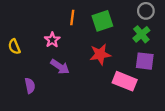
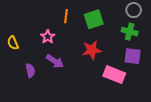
green cross: (141, 34) -> (130, 32), turned -35
purple semicircle: (30, 86) -> (30, 70), moved

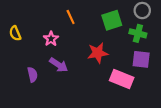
orange line: (66, 16) -> (71, 17), turned -32
green square: (94, 19) -> (112, 20), moved
yellow semicircle: (13, 43) -> (15, 33), moved

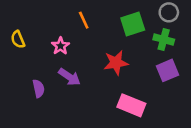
purple square: (141, 59) -> (168, 70), turned -30
pink rectangle: (122, 79) -> (131, 105), moved

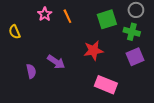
pink star: (60, 46) -> (45, 14), moved

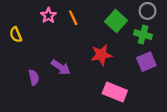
green square: (107, 19) -> (116, 21), turned -30

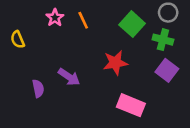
purple square: (146, 62) -> (167, 70), turned -30

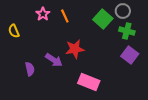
gray circle: (168, 13) -> (123, 11), moved
red star: (115, 63) -> (75, 49), moved
pink rectangle: (131, 105) -> (89, 82), moved

